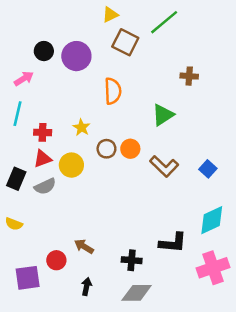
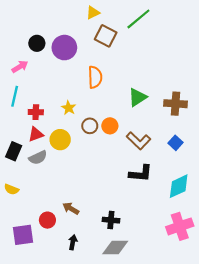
brown cross: (189, 76) -> (176, 104), moved, size x1.5
black L-shape: (173, 243) -> (141, 173), moved

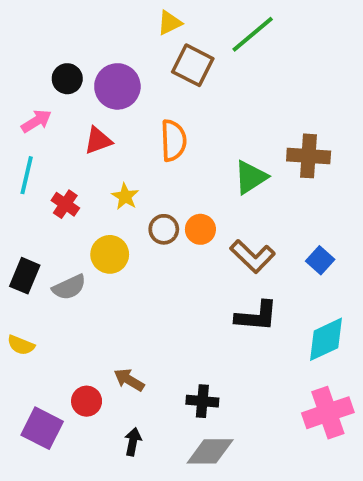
brown cross: (176, 104) -> (309, 156), moved
red cross: (36, 112) -> (65, 204), turned 32
red triangle: (36, 134) -> (98, 140), moved
purple square: (23, 235) -> (42, 428), turned 35

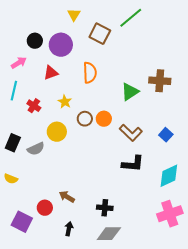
yellow triangle: (170, 23) -> (74, 15), moved, turned -32

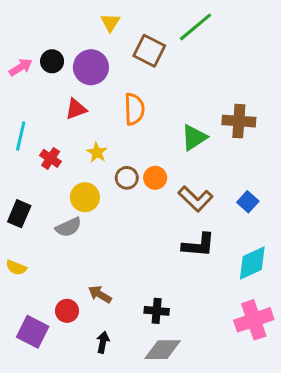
pink arrow: (19, 63) -> (21, 67), moved
gray semicircle: (36, 149) -> (68, 227), moved

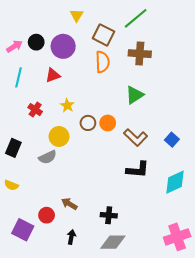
orange semicircle: (134, 109) -> (102, 62), moved
brown cross: (239, 121) -> (140, 54), moved
cyan line: (21, 136) -> (19, 77), moved
pink cross: (254, 320) -> (177, 237), moved

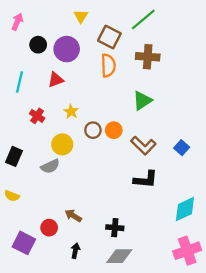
pink arrow: (14, 46) -> (17, 22), moved, turned -35
cyan diamond: (175, 182) -> (185, 209), moved

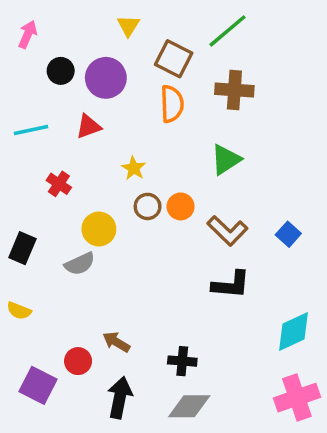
cyan line: (20, 82) -> (31, 130), turned 65
yellow star: (71, 112) -> (134, 168), moved
black arrow: (75, 251) -> (120, 398), size x1.6

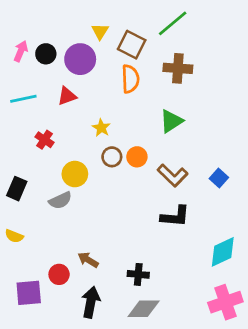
yellow triangle: (128, 26) -> (100, 31), moved
pink arrow: (28, 34) -> (21, 51), moved
purple square: (38, 385) -> (29, 293), turned -32

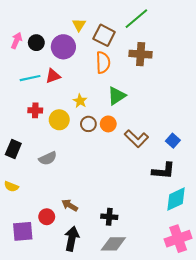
cyan line: (23, 99) -> (30, 78), moved
green triangle: (171, 121) -> (117, 96), moved
red cross: (45, 140) -> (35, 110), turned -32
yellow circle: (75, 174) -> (59, 120), moved
black L-shape: (175, 216) -> (163, 171), moved

